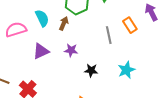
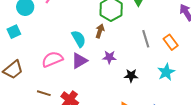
cyan semicircle: (42, 18) -> (79, 39), moved
orange rectangle: (130, 25) -> (171, 42), moved
pink semicircle: (16, 30) -> (52, 59), moved

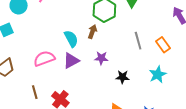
brown line: (44, 93) -> (35, 92), turned 56

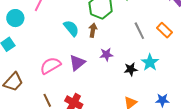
cyan semicircle: (71, 39) -> (71, 28), moved
cyan star: (158, 74) -> (150, 62), moved

